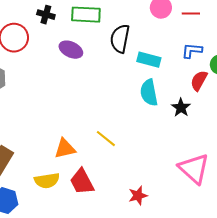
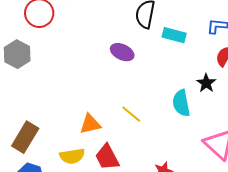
purple ellipse: (71, 50) -> (122, 52), moved
cyan semicircle: (149, 93) -> (181, 103), moved

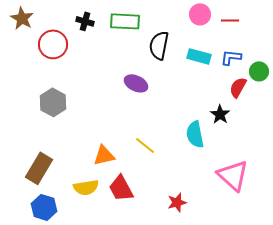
cyan rectangle: (174, 35) -> (199, 56), moved
gray hexagon: (17, 54) -> (53, 102), moved

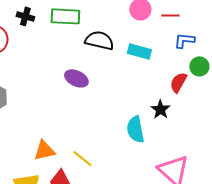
black semicircle: (159, 45) -> (99, 40), turned 92
blue L-shape: (231, 57) -> (184, 40), moved
yellow line: (145, 145) -> (82, 158), moved

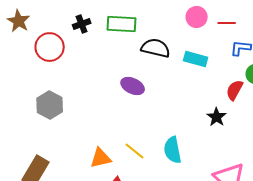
black cross: (25, 16) -> (82, 24), turned -36
cyan semicircle: (135, 129) -> (173, 150), moved
yellow line: (82, 158) -> (135, 151), moved

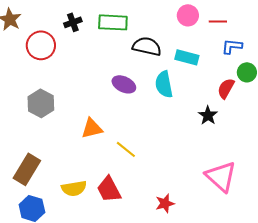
cyan semicircle: (173, 150) -> (164, 84), moved
orange triangle: (101, 158) -> (92, 128), moved

